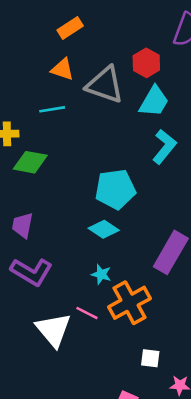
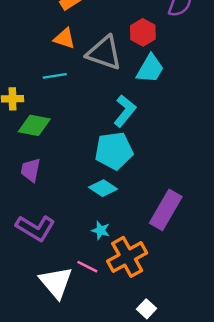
cyan L-shape: (164, 147) -> (125, 111), moved
purple trapezoid: (22, 225) -> (31, 170), moved
white square: (150, 358) -> (147, 309), turned 36

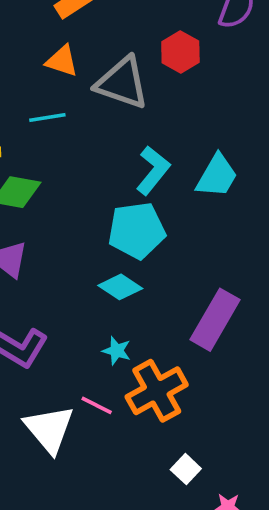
cyan trapezoid: (150, 69) -> (217, 176), moved

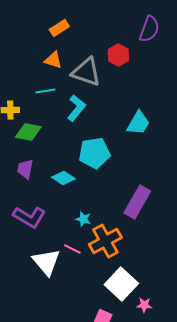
cyan L-shape: (153, 170) -> (76, 108), moved
cyan diamond: (120, 287) -> (63, 178), moved
white square: (186, 469) -> (121, 284), size x2.0

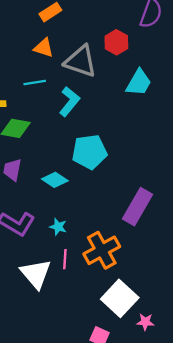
cyan trapezoid: (138, 123) -> (139, 83), moved
cyan star: (83, 219) -> (58, 227), moved
pink line: (72, 249) -> (65, 259), turned 66

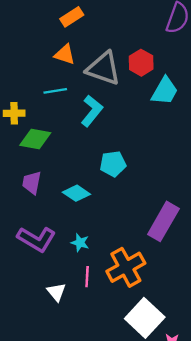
red hexagon: (116, 42) -> (141, 63), moved
cyan pentagon: (89, 152) -> (113, 164), size x0.7
white triangle: (36, 274) -> (56, 292), size x0.6

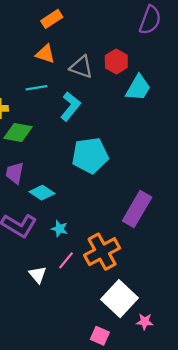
gray triangle: (103, 69) -> (81, 67), size x0.7
cyan pentagon: (113, 164) -> (90, 155), size x1.5
cyan diamond: (76, 193) -> (42, 193), moved
pink line: (87, 277) -> (66, 260), turned 36

